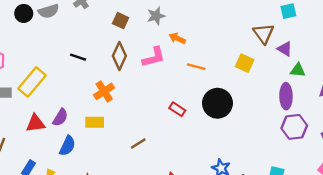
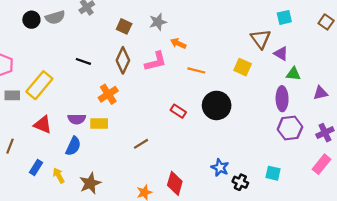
purple semicircle: (60, 117) -> (77, 119), moved, turned 60
red triangle: (36, 123) -> (43, 125), turned 30

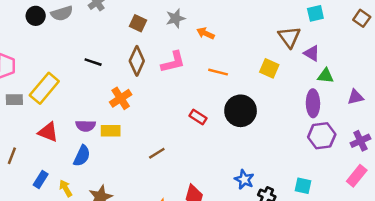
orange arrow: (178, 43) -> (206, 33), moved

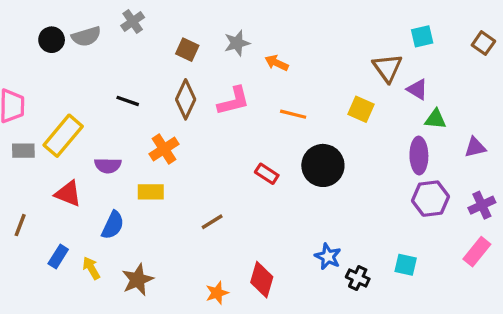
purple semicircle: (86, 126) -> (108, 165), moved

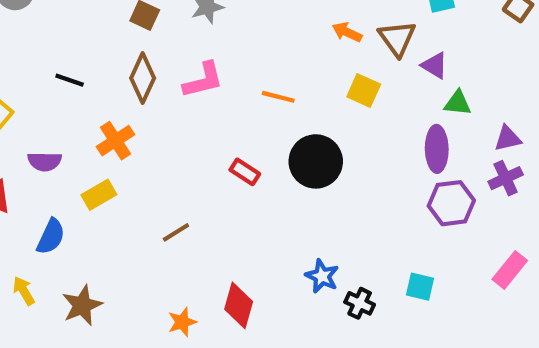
orange arrow: (277, 63) -> (347, 32), moved
yellow rectangle: (151, 192) -> (99, 195), turned -30
purple cross: (482, 205) -> (506, 178), moved

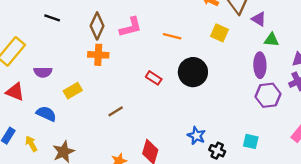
black line: (70, 80) -> (52, 18), moved
orange cross: (115, 141) -> (98, 55), moved, turned 36
blue semicircle: (51, 237) -> (46, 114), turned -90

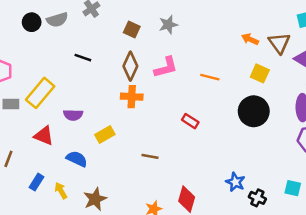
black circle: (193, 72) -> (254, 111), moved
brown line: (116, 111) -> (150, 156), turned 42

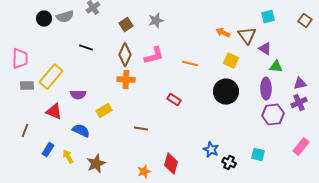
brown square: (132, 30) -> (126, 25), turned 32

